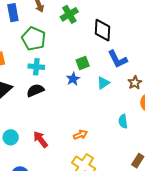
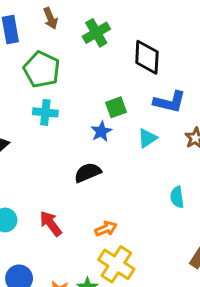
blue L-shape: (118, 59) -> (170, 102), turned -50
black semicircle: (35, 90) -> (88, 173), moved
orange arrow: (80, 135) -> (106, 229), moved

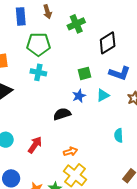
black diamond: (147, 57) -> (108, 43), turned 50
green pentagon: (42, 70) -> (39, 44), turned -30
blue star: (101, 131) -> (79, 96), moved
red arrow: (51, 224) -> (35, 145), turned 66

